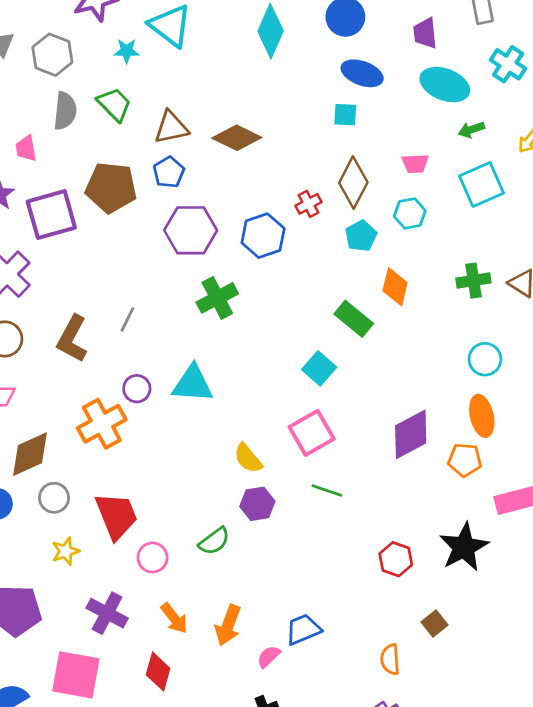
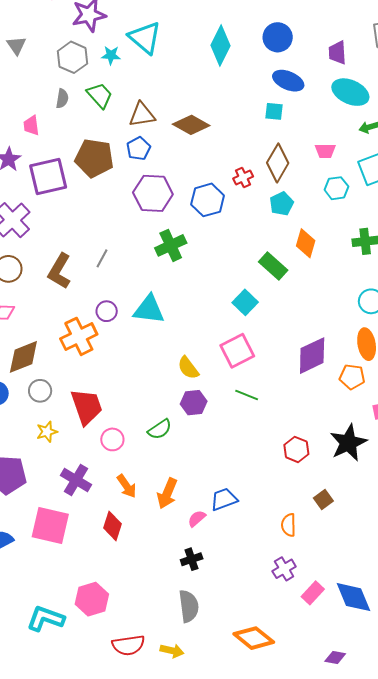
gray hexagon: (52, 55) -> (72, 57), moved
gray semicircle: (65, 111) -> (62, 98), size x0.7
cyan hexagon: (410, 213) -> (336, 188), moved

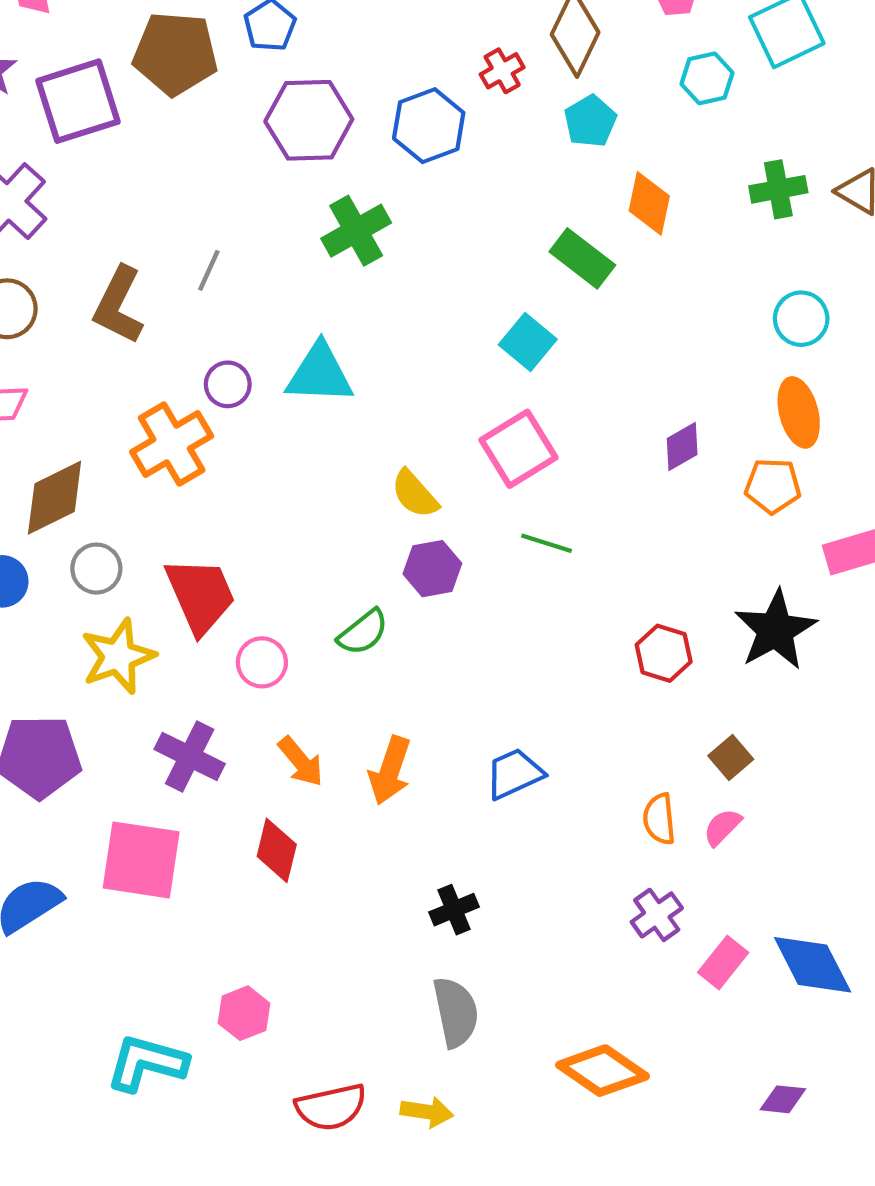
purple diamond: (312, 356) -> (682, 446), size x0.6
yellow star: (47, 432) -> (118, 656), size x1.6
pink semicircle: (197, 519) -> (722, 827), moved
pink hexagon: (92, 599) -> (244, 1013), size x0.7

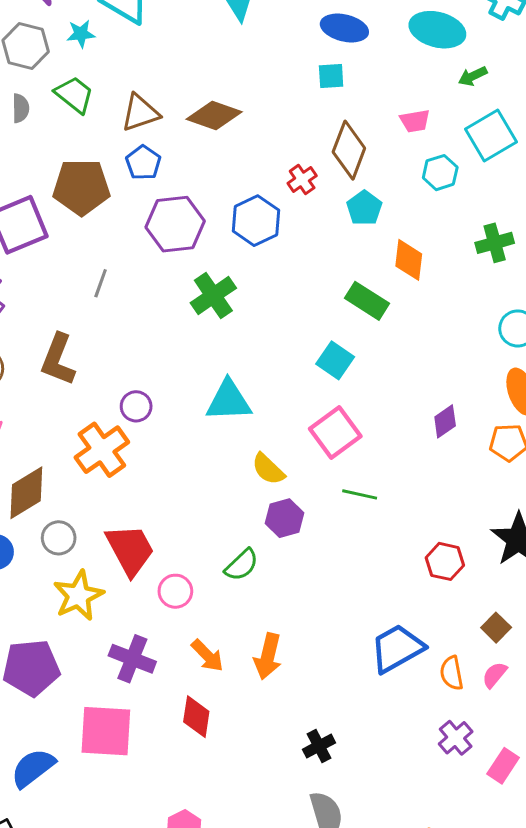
gray line: (209, 270) -> (101, 283), moved
cyan triangle: (320, 374) -> (229, 401), moved
blue trapezoid: (514, 774) -> (397, 648), moved, size x1.4

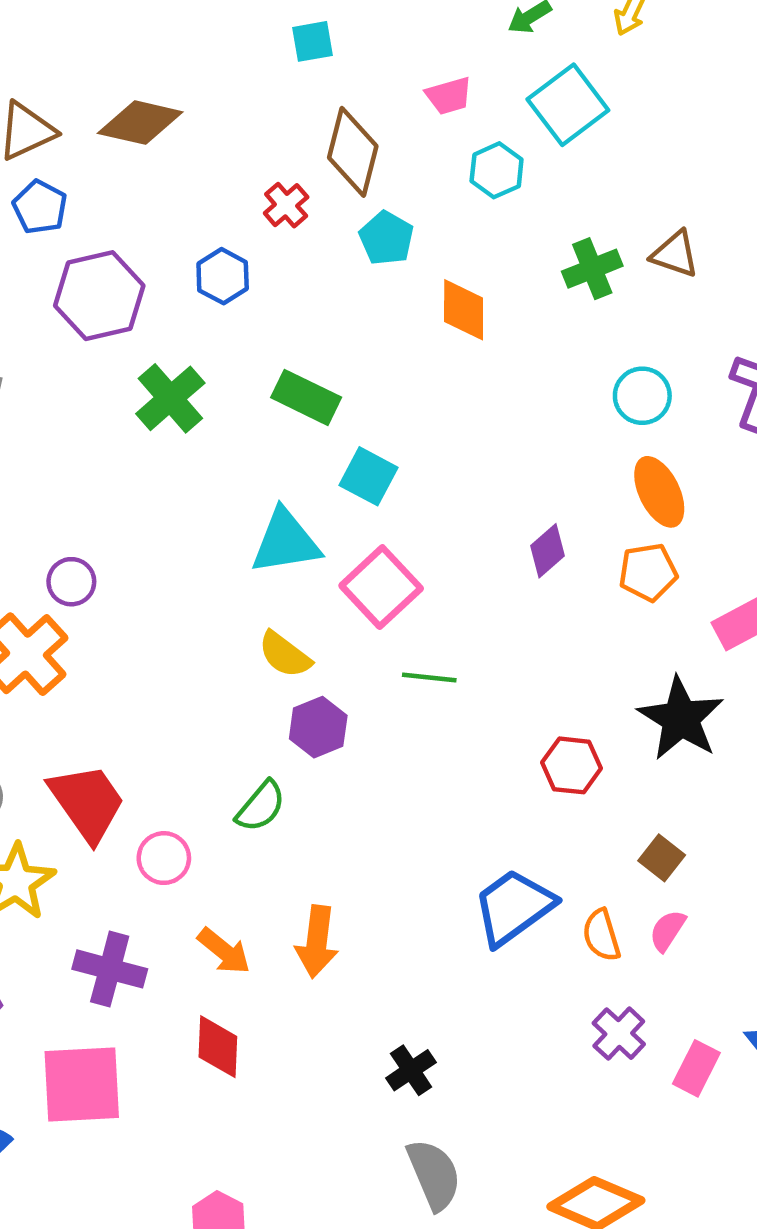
blue hexagon: (256, 221) -> (223, 276), size x0.7
green rectangle: (367, 301) -> (306, 397), moved
cyan triangle: (229, 401) -> (286, 542), moved

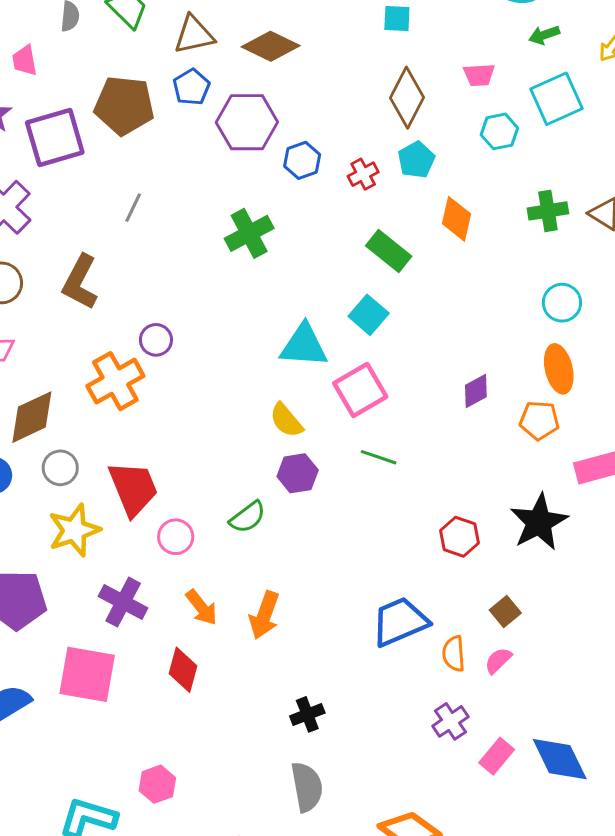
red cross: (286, 205) -> (363, 174), moved
purple hexagon: (99, 296) -> (247, 122), moved
green rectangle: (306, 397) -> (389, 251), moved

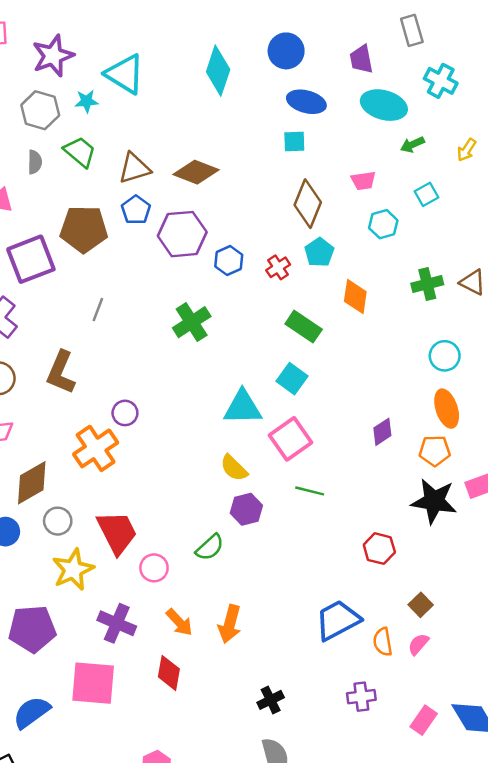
cyan square: (557, 99) -> (426, 194), size x0.6
black star: (539, 522) -> (434, 501), moved, turned -30
purple cross: (450, 721) -> (361, 697), moved, turned 32

